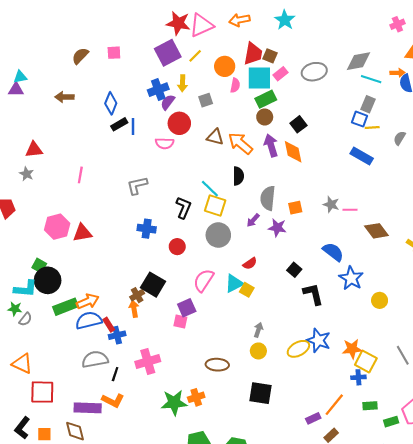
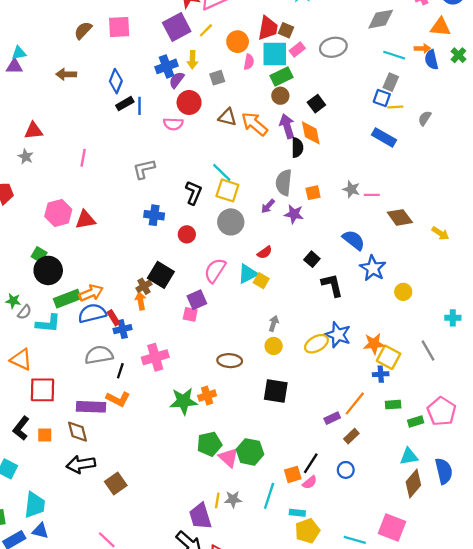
pink square: (114, 53) -> (119, 27), size x1.5
gray diamond: (358, 61) -> (381, 19), moved
black semicircle: (238, 176) -> (297, 148), moved
cyan L-shape: (25, 289) -> (48, 323), moved

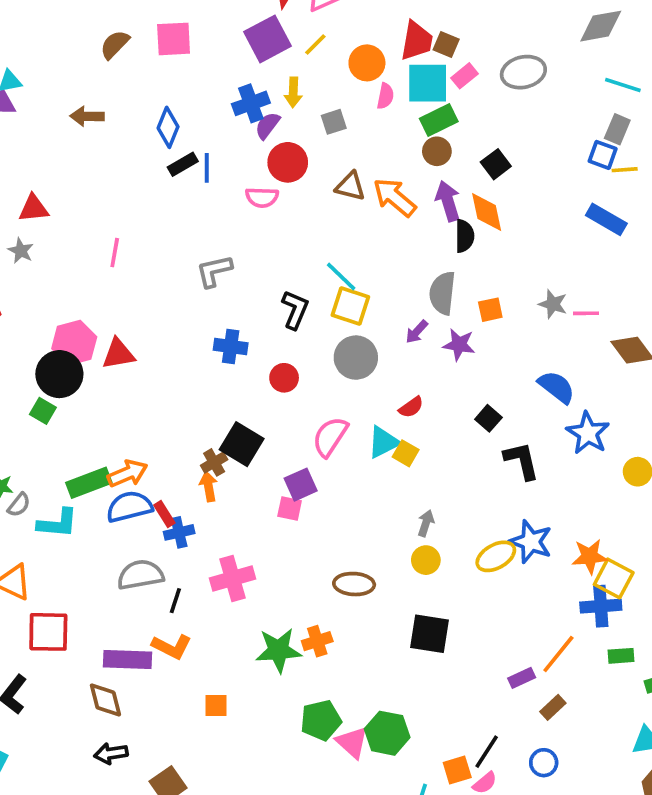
black circle: (48, 270) -> (59, 374), moved
blue cross: (381, 374) -> (601, 606), size x1.5
orange square: (45, 435) -> (216, 706), moved
black arrow: (81, 464) -> (111, 753), size x0.7

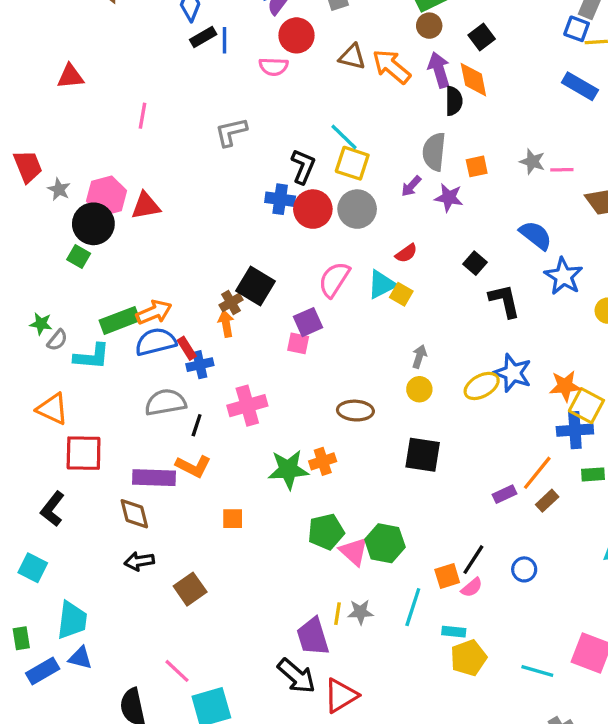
gray star: (21, 251) -> (59, 189), moved
blue cross: (231, 346) -> (280, 199), moved
red circle: (284, 378) -> (313, 209), moved, size x1.5
brown rectangle: (553, 707) -> (547, 501), moved

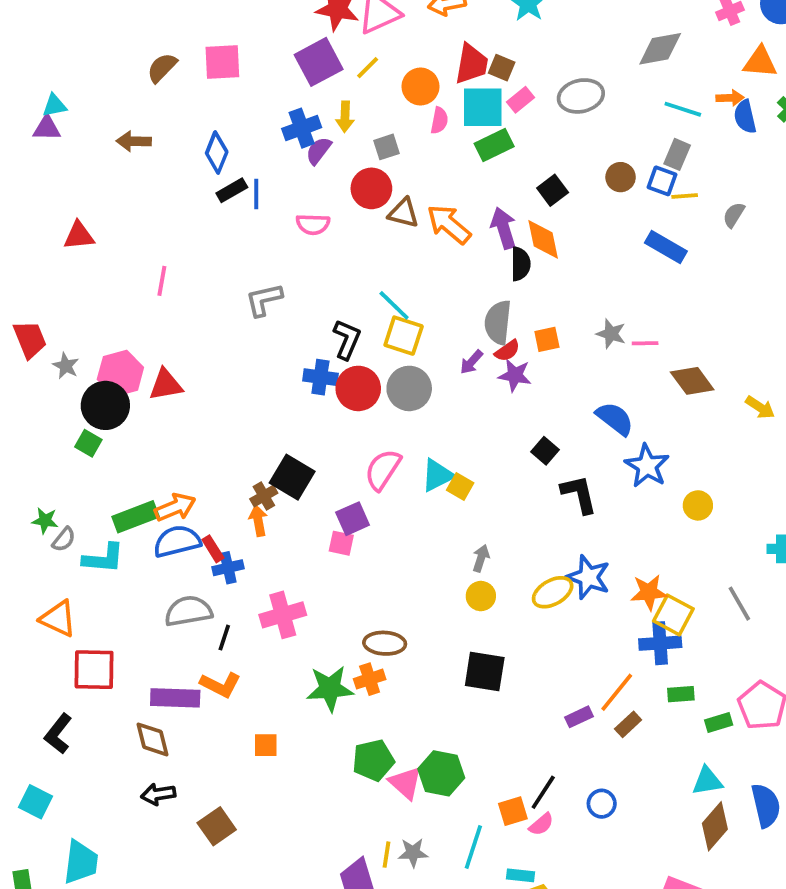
brown circle: (429, 26) -> (621, 177), moved
red circle: (296, 35) -> (371, 188), moved
red semicircle: (406, 253) -> (507, 351), moved
brown ellipse: (355, 411) -> (385, 643), moved

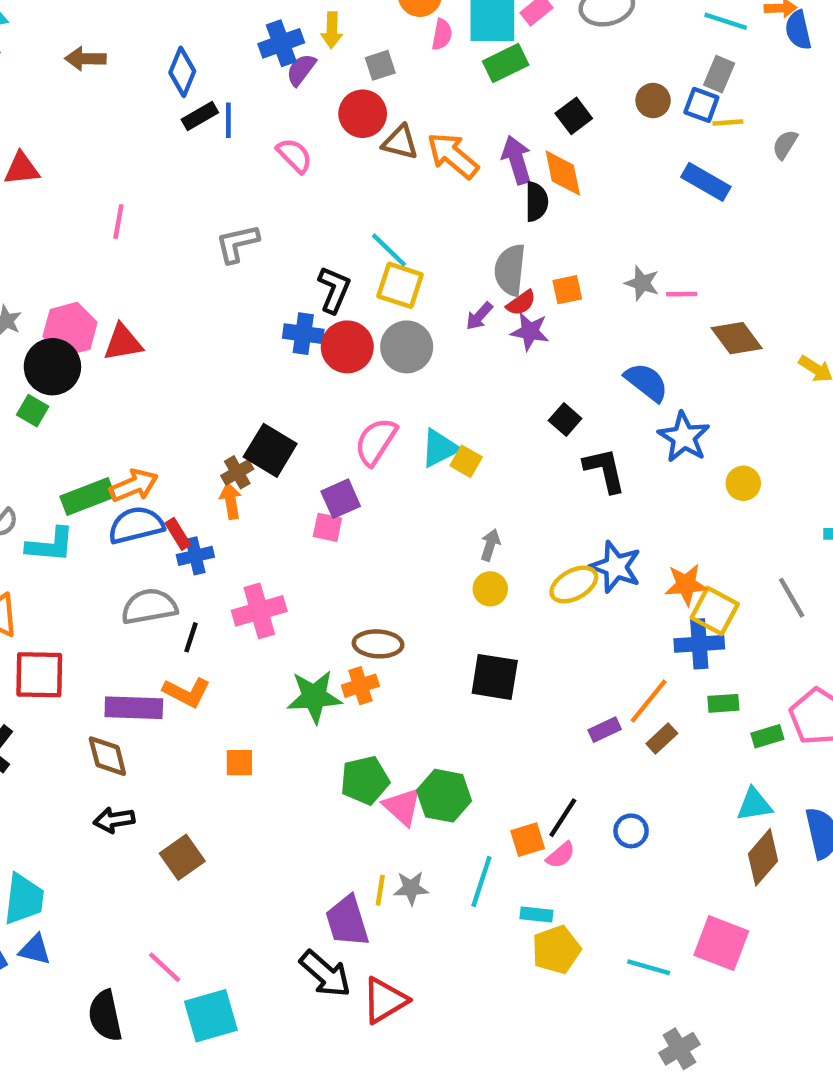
pink semicircle: (313, 224) -> (294, 155), turned -136

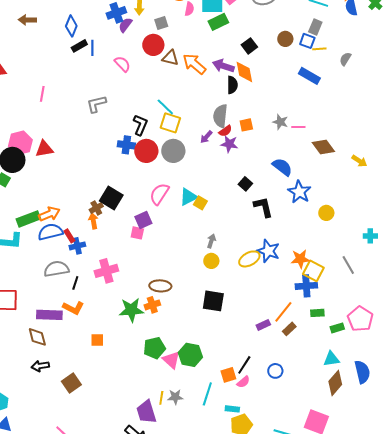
purple arrow: (517, 160) -> (223, 66), turned -55

